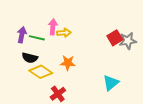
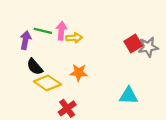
green line: (37, 38) -> (43, 31), moved
black semicircle: (30, 58) -> (35, 67), turned 35
cyan triangle: (111, 83) -> (129, 96), turned 42

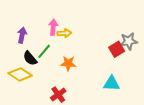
green line: (43, 31) -> (44, 51), moved, turned -63
red square: (133, 44) -> (117, 49), moved
yellow diamond: (47, 83) -> (20, 74), moved

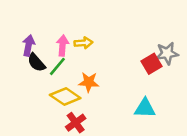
pink arrow: (53, 27) -> (63, 46), moved
black semicircle: (30, 58) -> (36, 62), moved
yellow diamond: (20, 74) -> (65, 96), moved

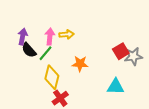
gray star: (167, 53) -> (133, 56), moved
orange star: (89, 82) -> (80, 64), moved
yellow diamond: (65, 96) -> (52, 77), turned 70

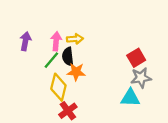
black semicircle: (29, 50) -> (68, 57), moved, turned 35
gray star: (133, 56) -> (141, 78), moved
orange star: (80, 64) -> (76, 72), moved

